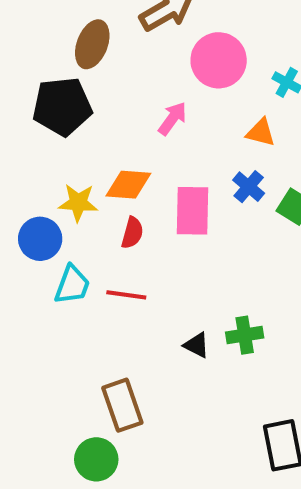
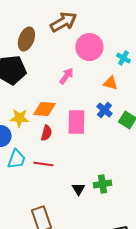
black triangle: (197, 345) -> (78, 189), turned 32

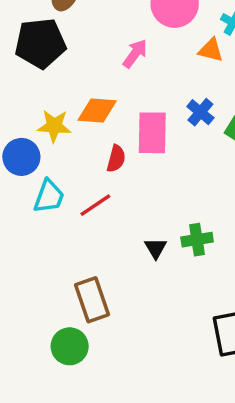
orange triangle: (110, 83) -> (211, 50), moved
red semicircle: (46, 133) -> (116, 159), moved
red line: (43, 164) -> (95, 205), turned -42

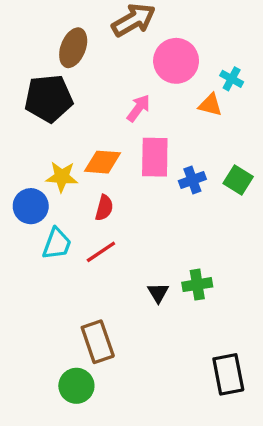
blue cross: (200, 112) -> (192, 180), moved, turned 30
pink rectangle: (152, 133) -> (155, 157), moved
red semicircle: (116, 159) -> (104, 208), moved

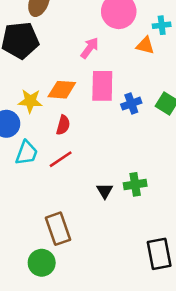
cyan cross: (232, 79) -> (162, 25), turned -36

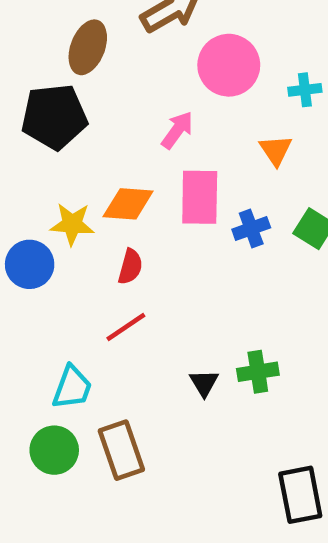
orange triangle: (145, 45) -> (276, 150), moved, turned 42
cyan trapezoid: (26, 153) -> (72, 387), moved
green circle: (42, 263) -> (54, 450), moved

